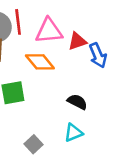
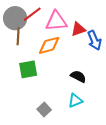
red line: (18, 22) -> (32, 14), turned 60
orange diamond: (40, 62) -> (49, 45), turned -65

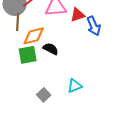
orange diamond: (49, 45) -> (34, 36), moved
black semicircle: (78, 76) -> (51, 49), moved

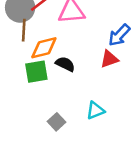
red triangle: (78, 15) -> (109, 59), moved
blue arrow: (94, 26) -> (119, 35), turned 66

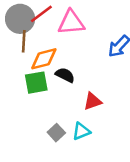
red triangle: (109, 59) -> (93, 101), moved
cyan triangle: (95, 111) -> (81, 131), moved

